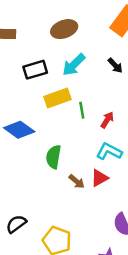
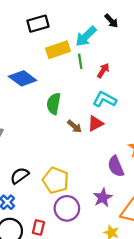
cyan arrow: (74, 65) -> (86, 36), moved
black semicircle: (16, 224) -> (20, 176), moved

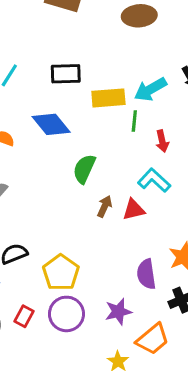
black rectangle: (38, 24) -> (66, 74), moved
red arrow: (103, 70) -> (162, 141), turned 120
brown arrow: (75, 126) -> (105, 206), turned -120
red rectangle: (38, 227) -> (24, 316), moved

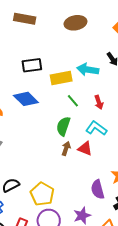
cyan arrow: (150, 89) -> (88, 70), turned 45
green line: (134, 121) -> (73, 101), moved, turned -40
green semicircle: (84, 169) -> (63, 126), moved
red triangle: (134, 210) -> (85, 149), turned 42

